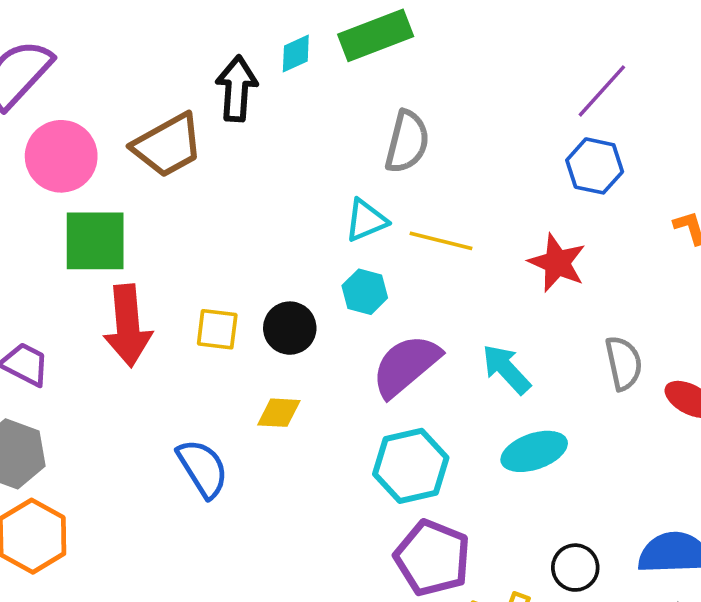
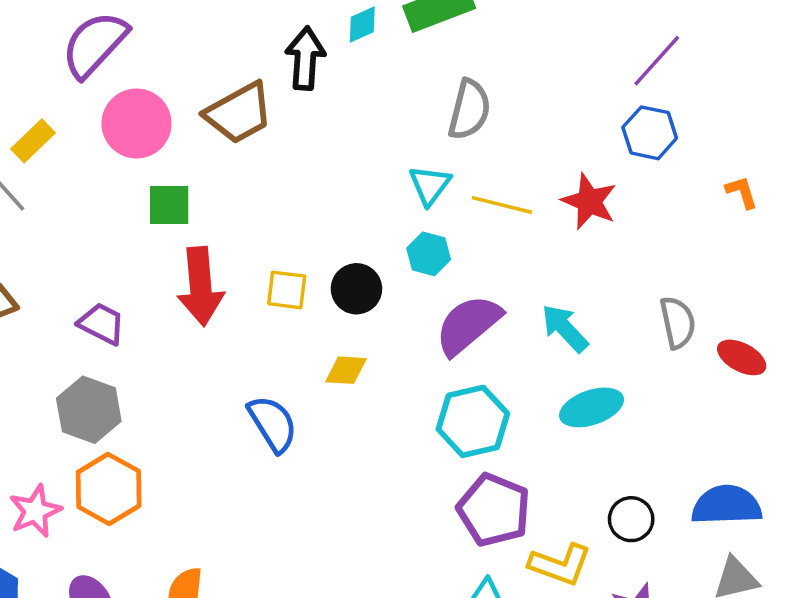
cyan triangle: (366, 220) -> (430, 185), turned -30
green square: (95, 241) -> (169, 205), size x0.7
red star: (557, 263) -> (589, 201), moved

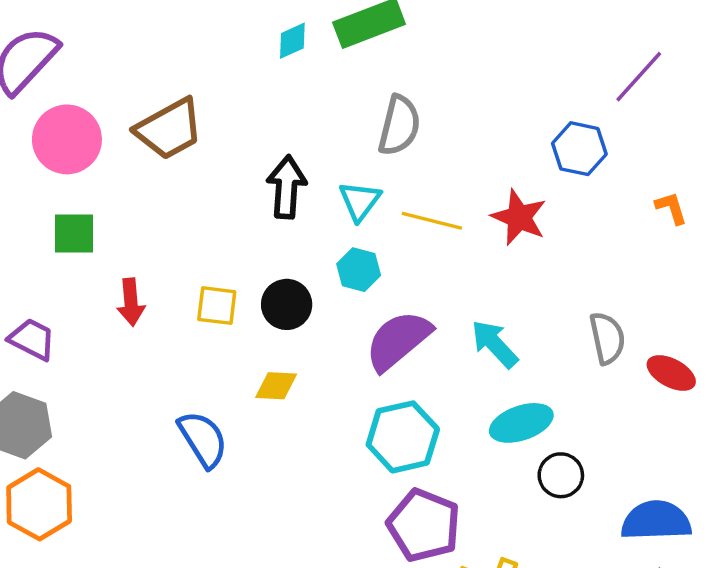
black arrow: (305, 58) -> (287, 187), moved
purple line: (657, 61) -> (639, 77), moved
green square: (169, 205) -> (74, 234), moved
red arrow: (201, 286) -> (131, 302), size x0.6
black circle: (631, 519) -> (561, 475), moved

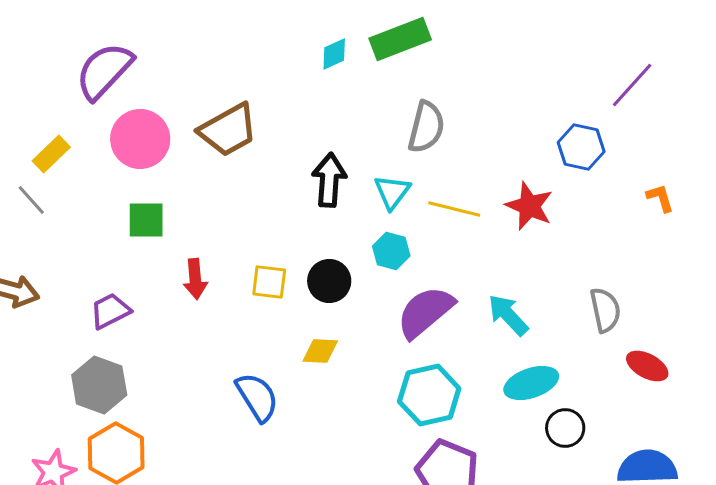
purple trapezoid: (32, 339) -> (110, 311), turned -54
red ellipse: (671, 373) -> (647, 366), moved

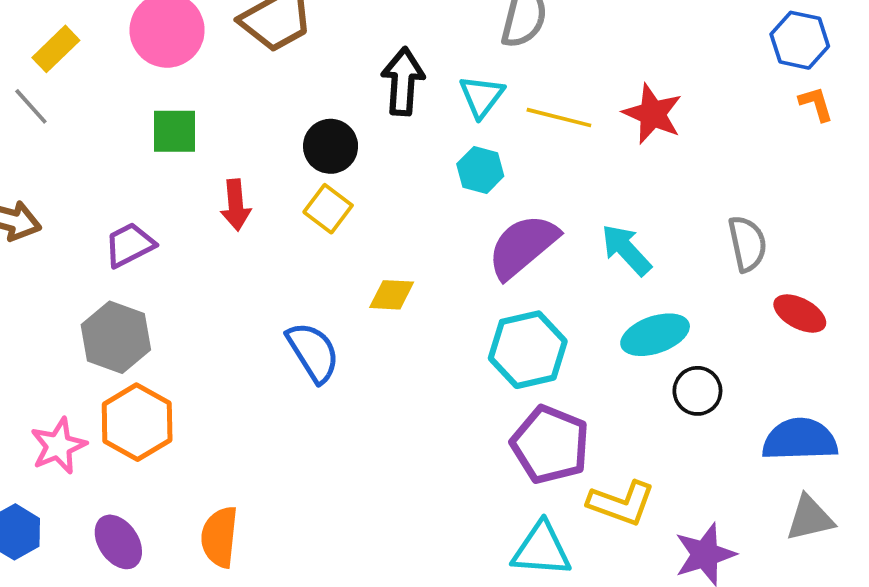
blue hexagon: (581, 147) -> (800, 40), moved
black circle: (329, 281) -> (331, 146), moved
yellow square: (269, 282) -> (328, 209), turned 30

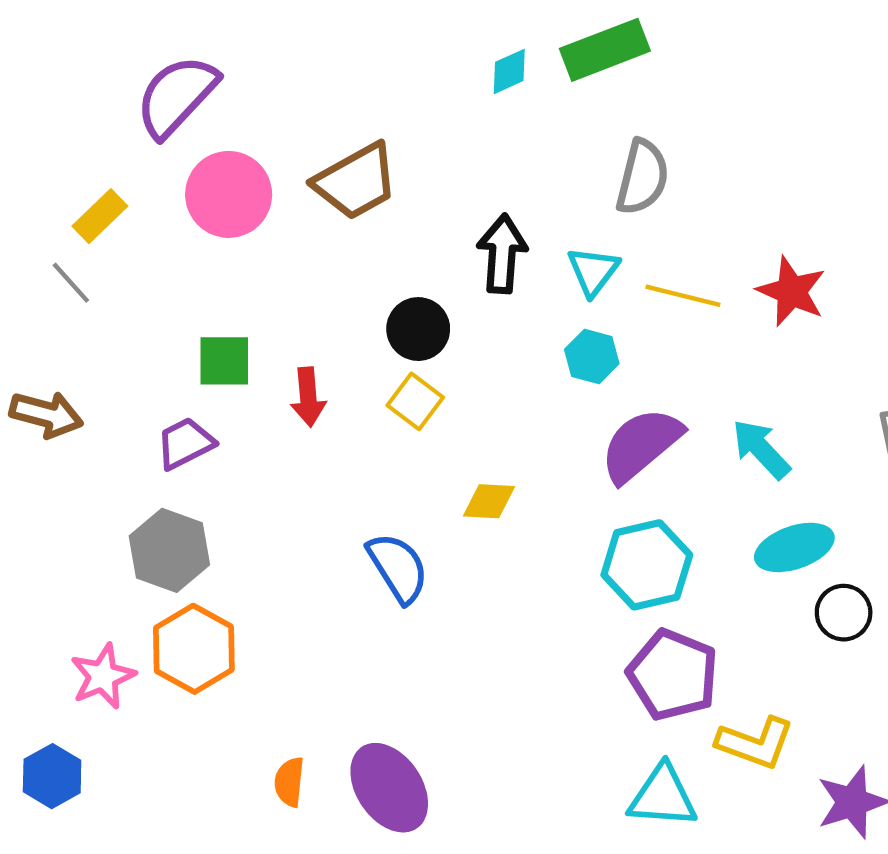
green square: (175, 131) -> (224, 361), moved
orange semicircle: (219, 537) -> (289, 782), size x0.7
purple ellipse: (118, 542) -> (389, 788), moved, size x1.4

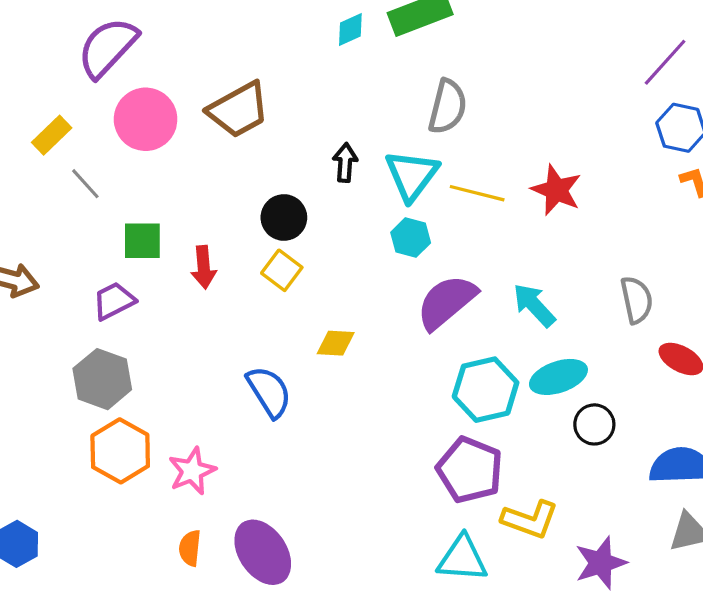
black arrow: (502, 254) -> (345, 163), size x0.7
cyan triangle: (593, 271) -> (412, 175), size x1.4
gray line: (71, 283) -> (85, 184), moved
cyan hexagon: (647, 565) -> (486, 390), moved
pink star: (103, 676) -> (192, 471), moved

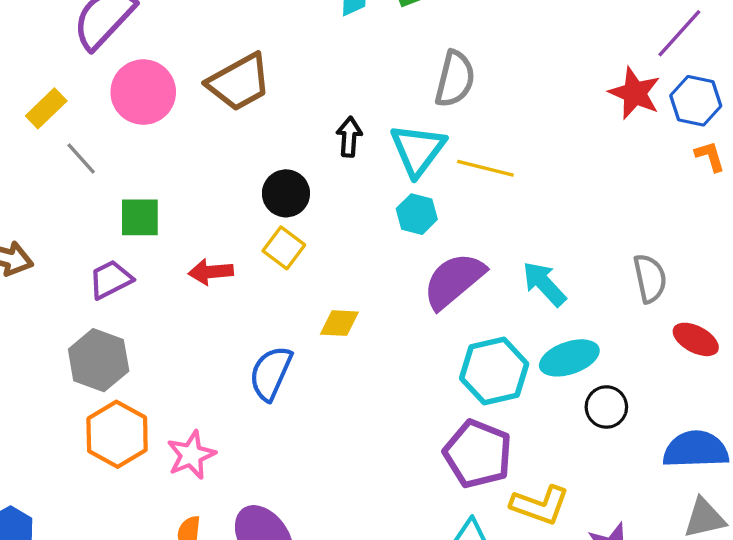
red star: (556, 190) -> (635, 93), moved
red arrow: (204, 267) -> (211, 272), moved, turned 90
blue semicircle: (269, 392) -> (271, 373), turned -124

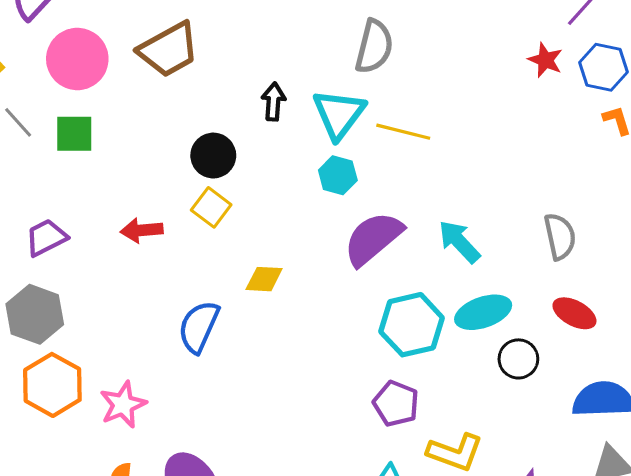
red star: (635, 93) -> (545, 60), size x0.7
green square: (140, 217) -> (74, 134), moved
red ellipse: (696, 339) -> (574, 313), moved
purple pentagon: (478, 454) -> (396, 404), size x0.7

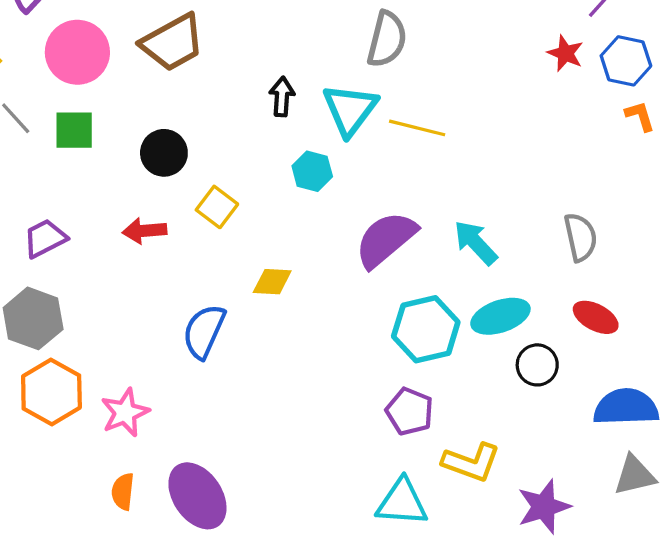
black circle: (213, 156) -> (164, 153), moved
cyan hexagon: (338, 175) -> (312, 171), moved

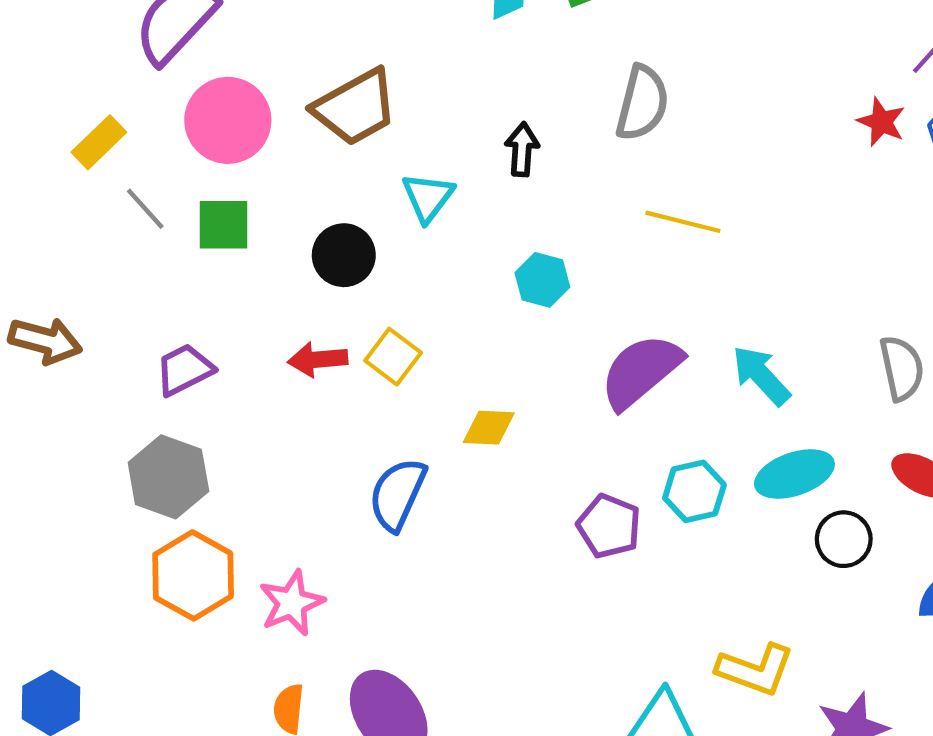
black arrow: (282, 97) -> (522, 149), moved
cyan triangle: (350, 110) -> (428, 197), moved, size x0.7
yellow square: (217, 207) -> (393, 357), moved
cyan hexagon: (426, 329) -> (694, 491), size x0.7
purple pentagon: (410, 411) -> (609, 526), moved

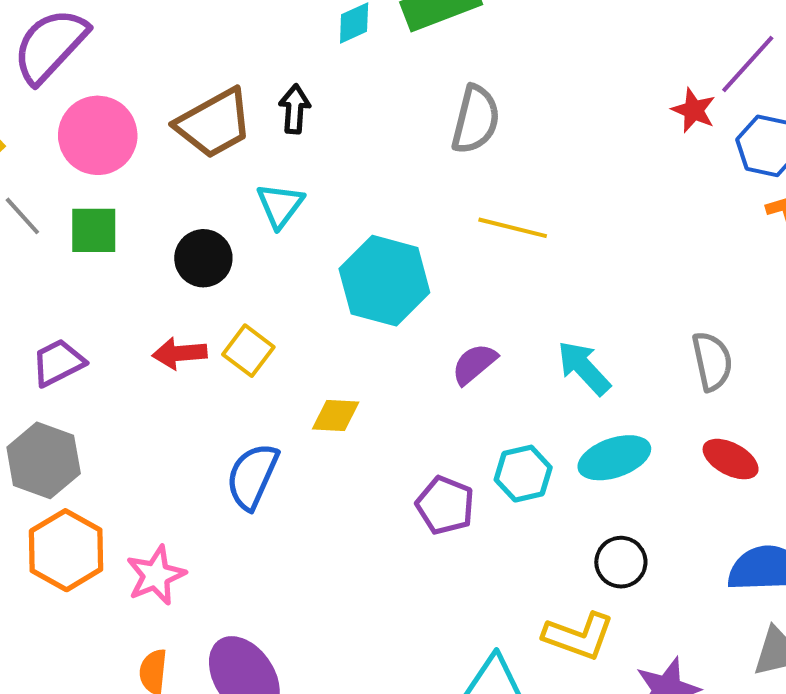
red star: (881, 122) -> (694, 110), moved
black arrow: (522, 149) -> (295, 109), moved
cyan hexagon: (542, 280) -> (384, 281), size x1.8
purple semicircle: (641, 371) -> (474, 364), size x0.6
black circle: (844, 539) -> (621, 562), moved

